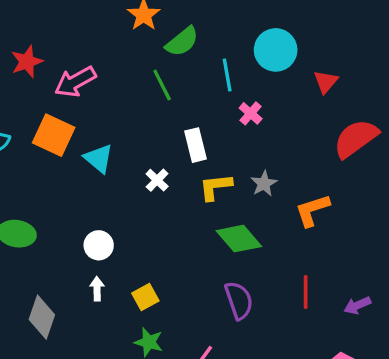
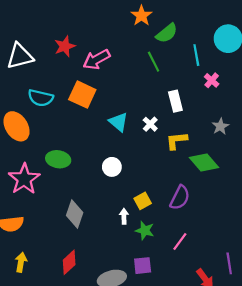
cyan triangle: (99, 158) -> (118, 122), moved
yellow L-shape: (216, 187) -> (177, 141), moved
white arrow: (97, 289) -> (124, 216), moved
purple semicircle: (239, 300) -> (180, 198), moved, turned 45

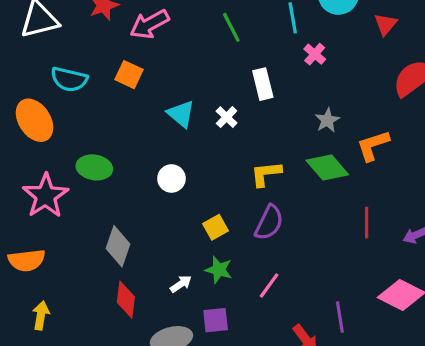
orange square: (82, 95) -> (129, 75), size x0.7
yellow L-shape: (177, 141) -> (266, 174), moved
green diamond: (204, 163) -> (327, 167), moved
white arrow: (124, 216) -> (181, 284), moved, turned 56
red diamond: (69, 262) -> (126, 300), moved, turned -40

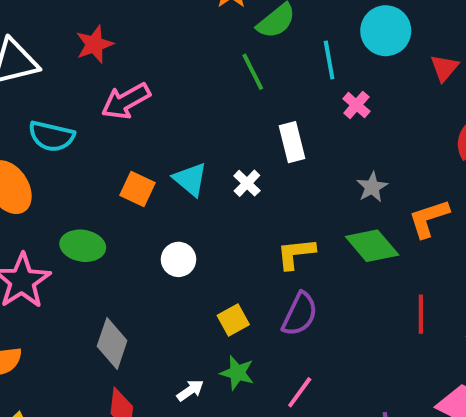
pink arrow: (149, 24) -> (126, 101), moved
orange square: (129, 75) -> (137, 189), moved

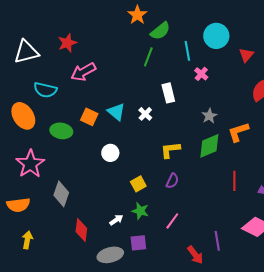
green line: (253, 72) -> (148, 57), turned 48
green ellipse: (83, 246) -> (61, 131), moved
green diamond: (372, 246) -> (209, 146), turned -72
purple semicircle: (300, 314) -> (172, 181), size x0.7
gray diamond: (112, 343) -> (61, 194), moved

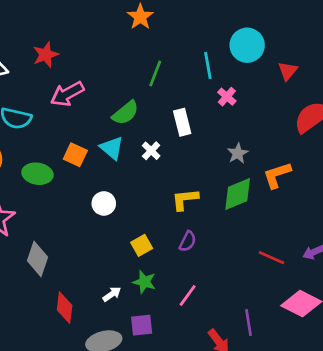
green semicircle: (160, 31) -> (125, 113), moved
red line: (234, 181) -> (272, 258), moved, turned -66

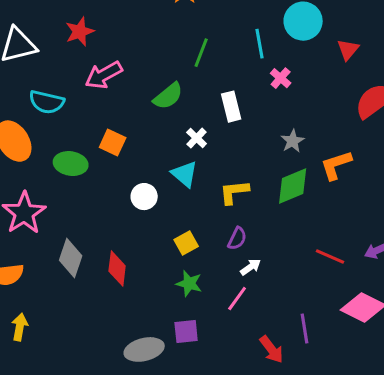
cyan triangle: (112, 148) -> (185, 174), moved
white arrow: (112, 294) -> (251, 267), moved
red diamond: (65, 308) -> (117, 269), moved

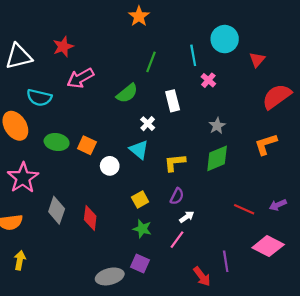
orange square: (113, 143) -> (87, 145), moved
orange L-shape: (336, 165) -> (266, 144), moved
purple square: (186, 331) -> (140, 263), turned 30

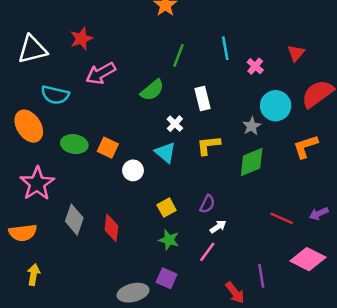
cyan circle: (225, 39) -> (276, 106), moved
pink cross: (208, 80) -> (255, 66), moved
yellow L-shape: (175, 163) -> (208, 145), moved

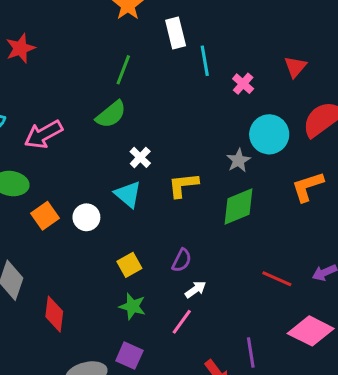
green line: (179, 55) -> (123, 70), moved
pink arrow: (101, 73) -> (43, 134), moved
white rectangle: (202, 99) -> (176, 33), moved
orange square: (108, 148) -> (45, 216), moved, turned 30
red diamond: (111, 228) -> (54, 314), moved

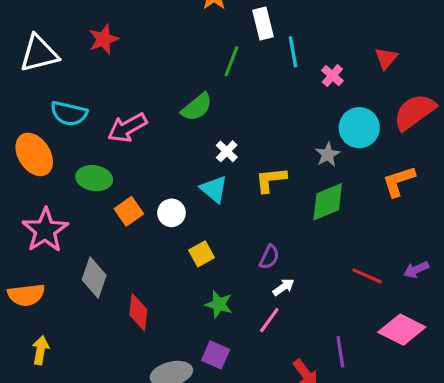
green line: (123, 70) -> (231, 61), moved
yellow square: (129, 265) -> (201, 254), moved

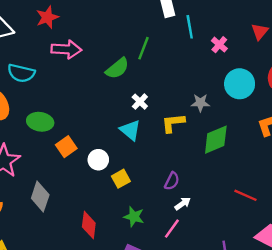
green line: (231, 61) -> (143, 48), moved
pink arrow: (127, 128) -> (66, 49), moved, turned -148
gray star: (328, 154) -> (200, 103), moved, turned 30
white circle: (171, 213) -> (98, 160), moved
red diamond: (138, 312) -> (89, 225), moved

